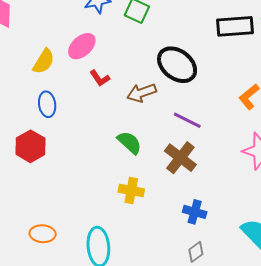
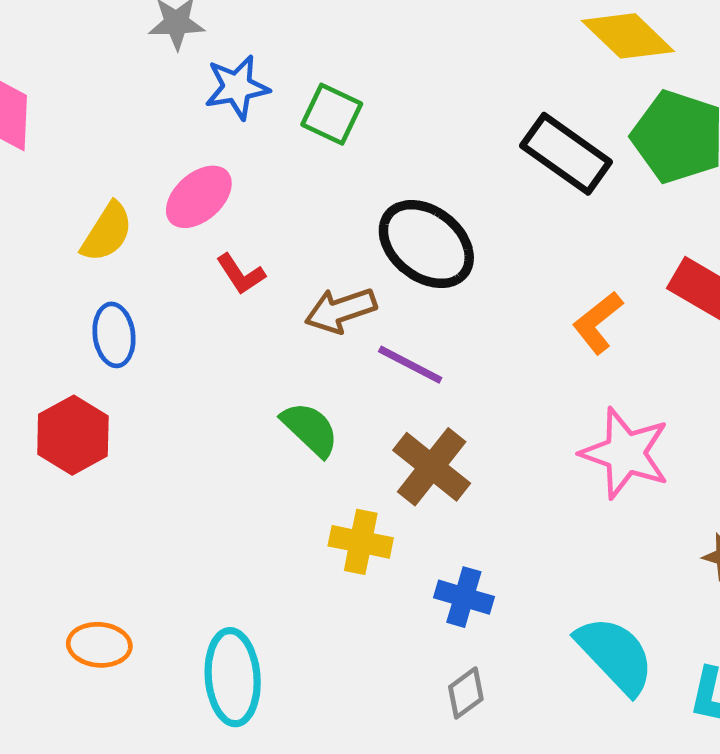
black rectangle: (235, 26) -> (566, 154), turned 39
purple line: (187, 120) -> (410, 365), moved
yellow cross: (131, 191) -> (361, 542), moved

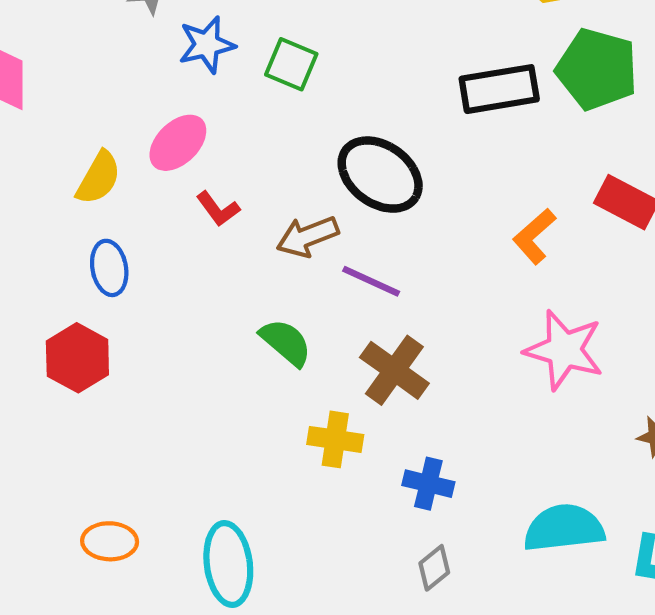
black rectangle: (566, 154) -> (499, 89), turned -42
cyan semicircle: (615, 655) -> (564, 528), turned -50

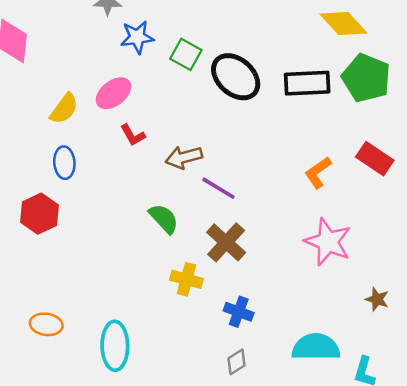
black ellipse: (380, 175) -> (236, 77), moved

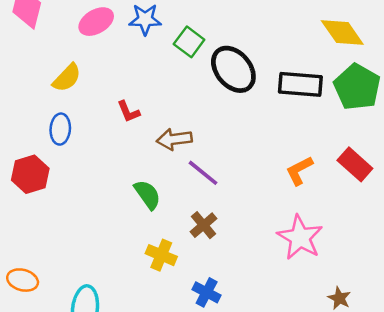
pink ellipse: (113, 93) -> (96, 22), moved
brown cross: (226, 242) -> (204, 225), size x0.7

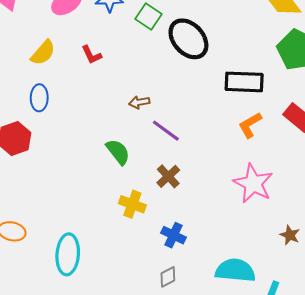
black rectangle: (300, 84) -> (244, 82), moved
red L-shape: (129, 112) -> (91, 55), moved
brown arrow: (174, 139) -> (139, 102), size x0.7

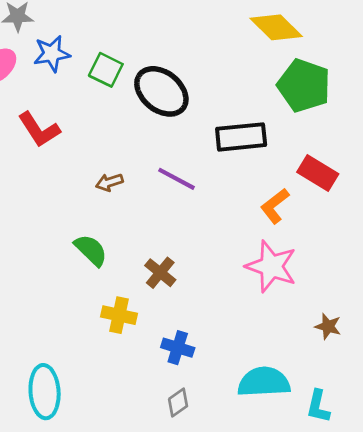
red L-shape: (91, 55) -> (39, 130), size x1.5
orange L-shape: (250, 125) -> (275, 206), moved
purple line: (166, 131) -> (177, 179), moved

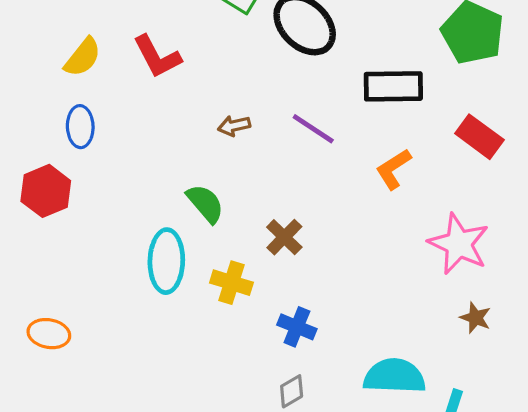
orange L-shape: (275, 206) -> (393, 169), moved
pink star: (271, 266) -> (459, 244), moved
cyan ellipse: (45, 392) -> (166, 261), moved

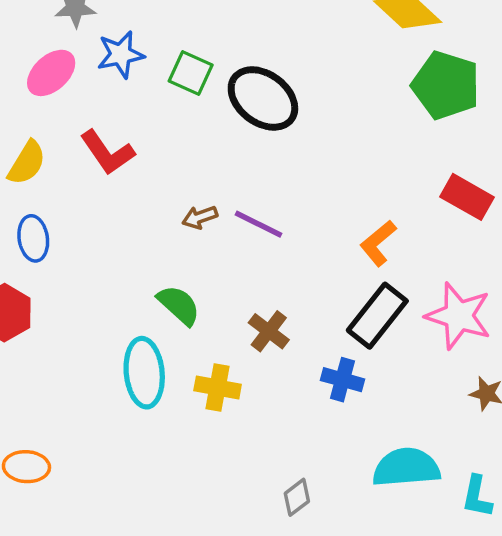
black rectangle: (393, 86) -> (377, 316), moved, turned -44
purple line: (313, 129) -> (258, 224), moved
blue cross: (297, 327) -> (342, 380), moved

